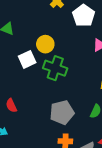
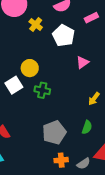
green cross: (55, 68) -> (42, 90), size x0.7

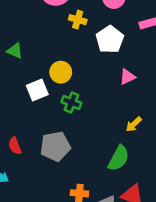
yellow cross: (36, 25) -> (78, 20), turned -32
green semicircle: (87, 127) -> (119, 158), size x1.5
gray pentagon: (54, 132) -> (55, 146), moved

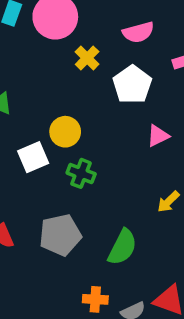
yellow cross: (78, 20) -> (87, 58), turned 30
green semicircle: (119, 158) -> (122, 247), moved

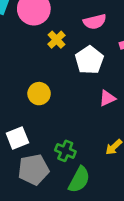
white square: (33, 157) -> (17, 138), moved
green cross: (81, 173) -> (65, 151), moved

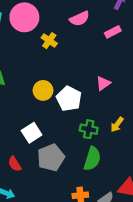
white pentagon: (89, 60) -> (69, 99), moved
green cross: (65, 151) -> (89, 129), moved

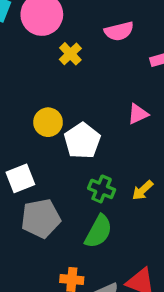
pink triangle: (103, 83) -> (138, 114), moved

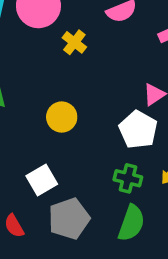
white pentagon: (82, 141) -> (138, 130), moved

